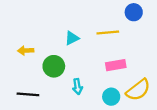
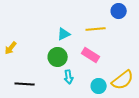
yellow arrow: (26, 50) -> (11, 48), moved, turned -48
pink rectangle: (116, 65) -> (91, 55), moved, turned 42
green circle: (54, 66) -> (58, 57), moved

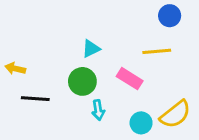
yellow line: (96, 29) -> (157, 51), moved
yellow arrow: (11, 48) -> (15, 69), turned 64
black line: (25, 84) -> (35, 99), moved

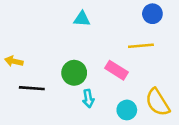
cyan triangle: (91, 49) -> (82, 19), moved, turned 30
yellow semicircle: (175, 114) -> (158, 102), turned 96

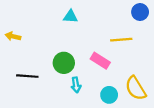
blue circle: (152, 14) -> (140, 12), moved
yellow arrow: (14, 61) -> (13, 36), moved

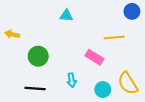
green circle: (64, 63) -> (38, 56), moved
black line: (27, 76) -> (35, 89), moved

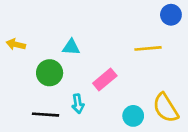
cyan triangle: (66, 16) -> (71, 47), moved
pink rectangle: (94, 57) -> (105, 79), moved, turned -72
cyan arrow: (72, 80) -> (78, 104), moved

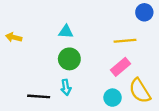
cyan triangle: (71, 47) -> (66, 32), moved
green circle: (50, 73) -> (69, 59), moved
pink rectangle: (105, 79) -> (120, 67), moved

